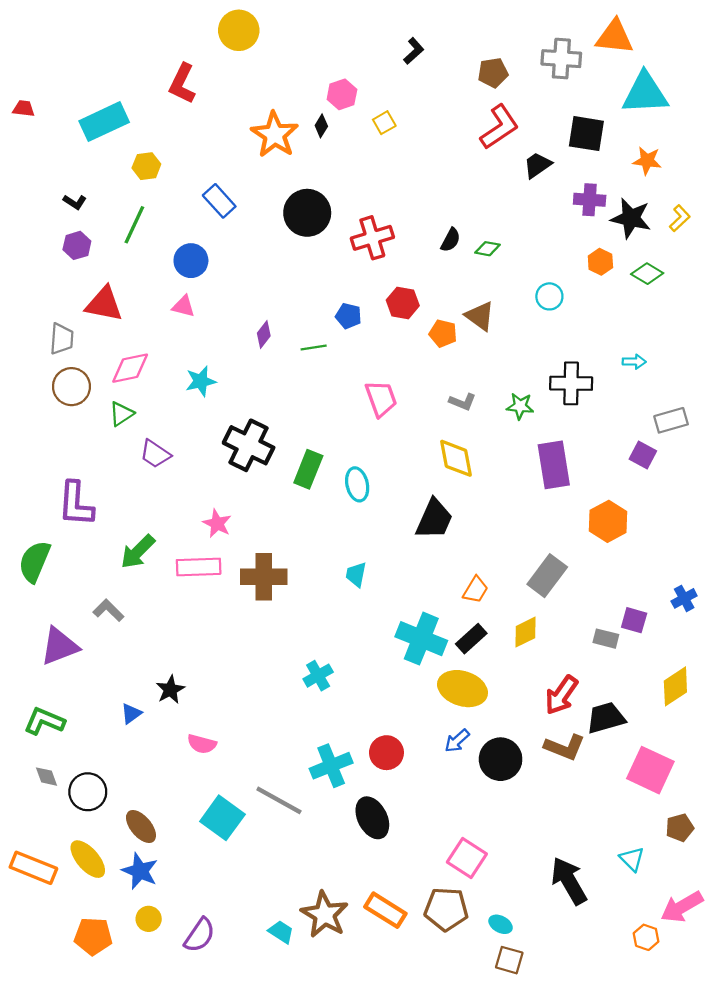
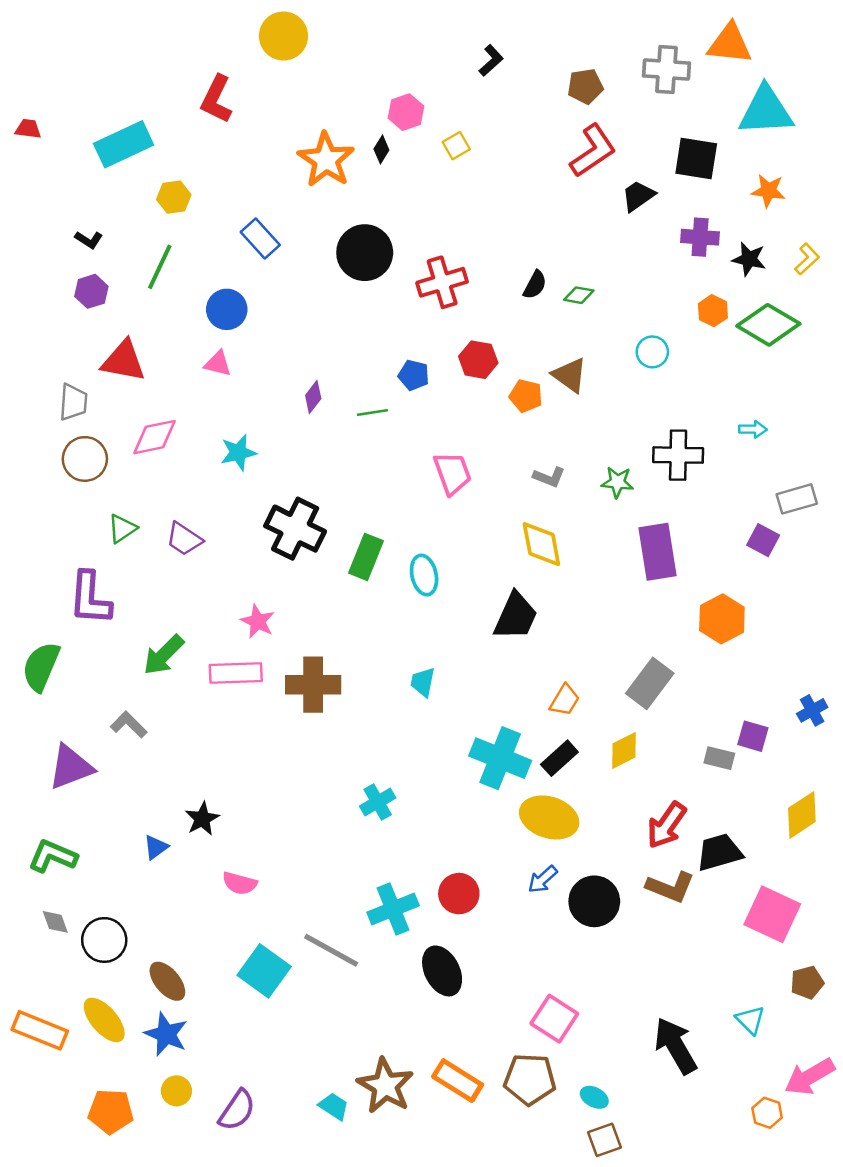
black star: (631, 218) -> (749, 259), size x0.7
green diamond: (647, 274) -> (768, 325), size x1.6
green triangle: (121, 414) -> (122, 529), moved
brown square: (509, 960) -> (605, 1140), turned -36

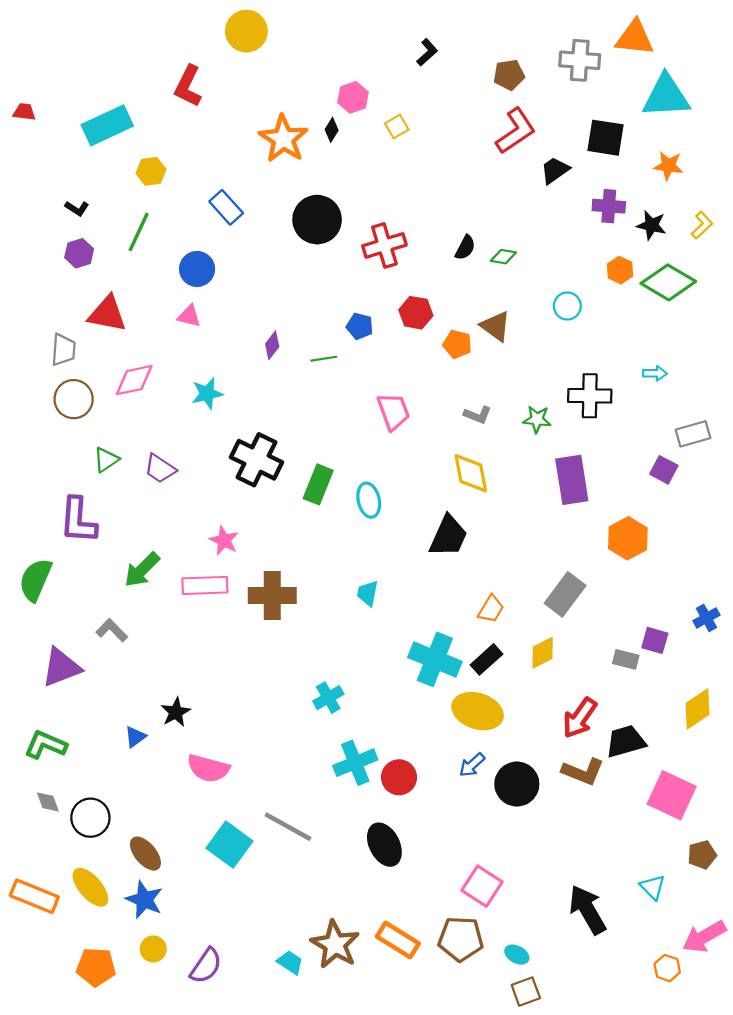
pink semicircle: (240, 883) -> (208, 768), size x1.4
cyan cross: (393, 909) -> (355, 763), moved

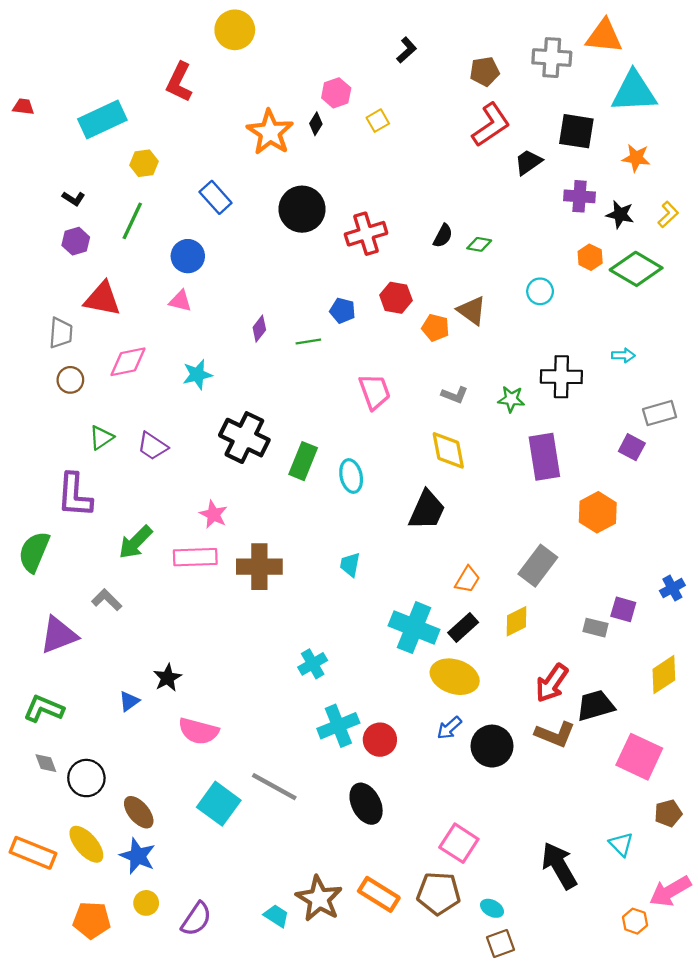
brown circle: (74, 399) -> (70, 380), size x0.7

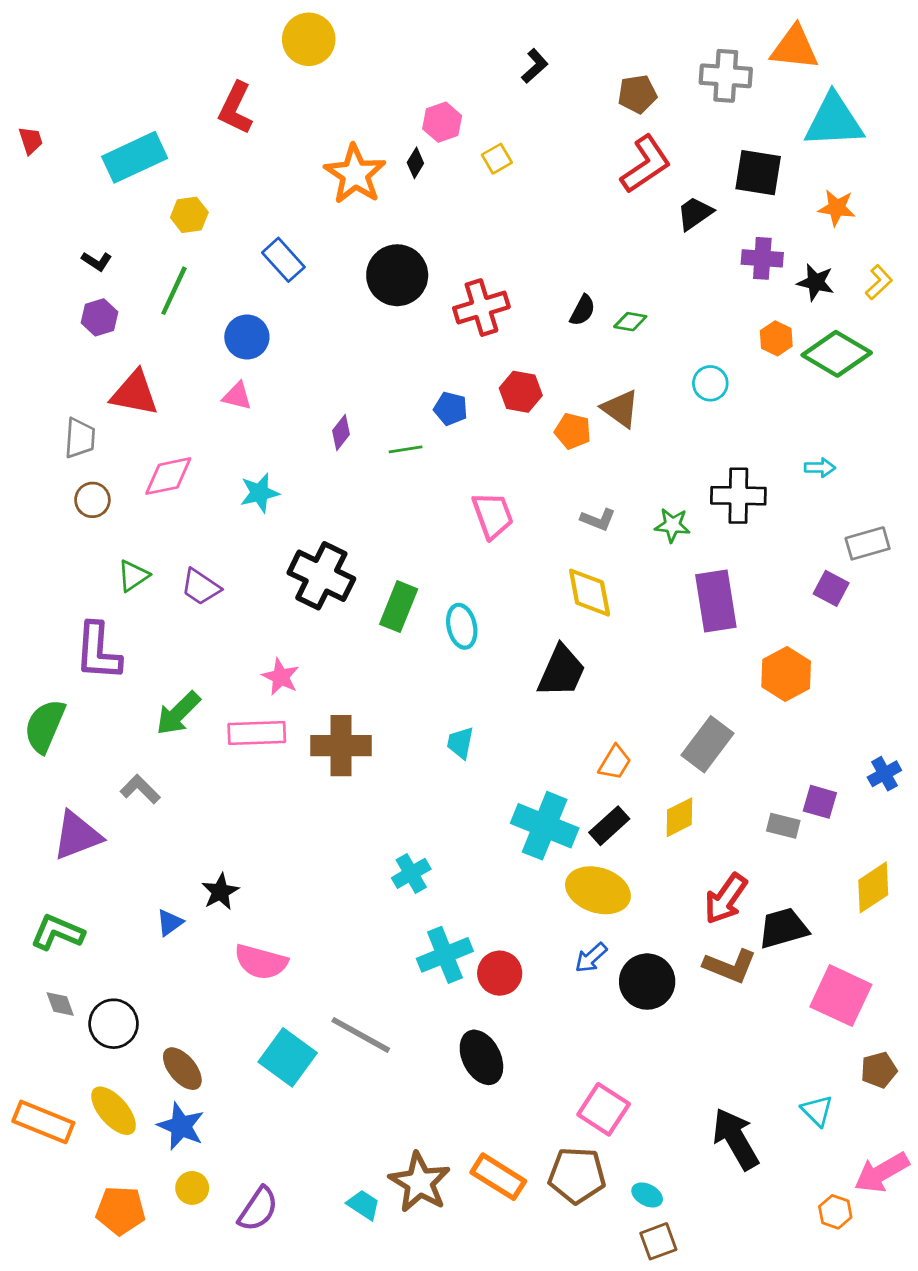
red trapezoid: (23, 107) -> (31, 140), turned 65

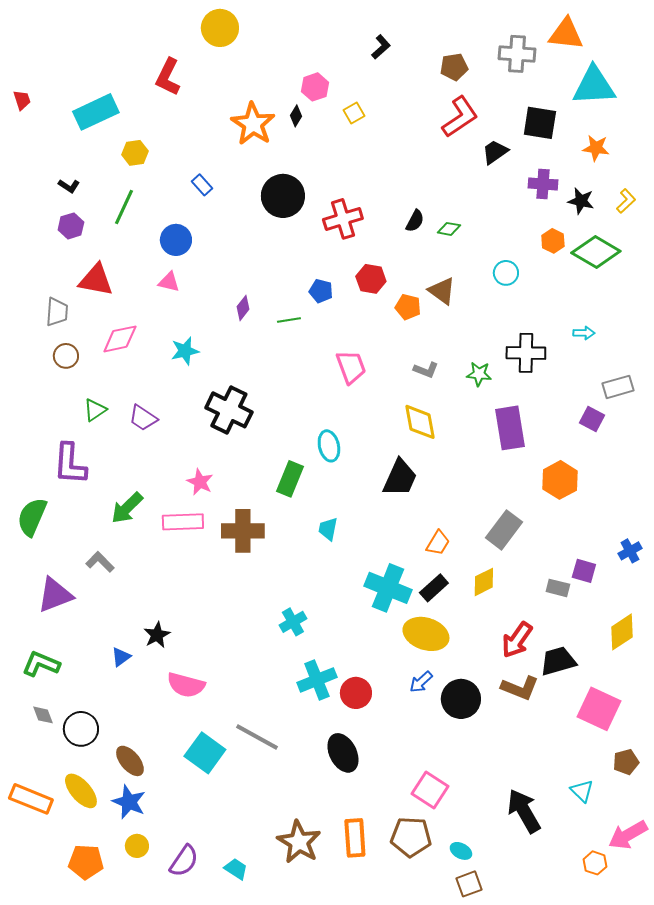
blue rectangle: (283, 260) -> (202, 185), size x0.7
green rectangle: (399, 607) -> (290, 479), moved
orange rectangle: (498, 1177) -> (355, 838), turned 54
cyan trapezoid: (363, 1205) -> (236, 869), moved

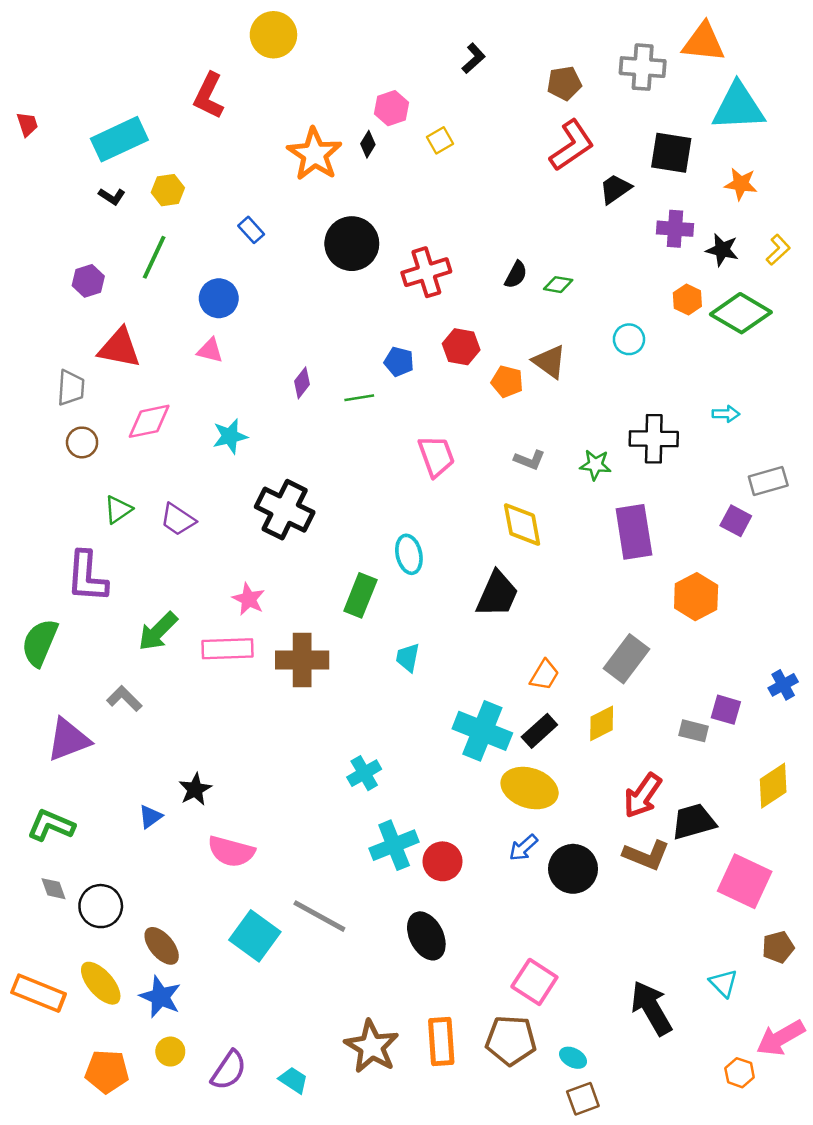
black L-shape: (69, 186) -> (112, 196), moved

